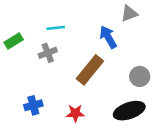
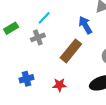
cyan line: (56, 28) -> (44, 18), turned -40

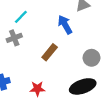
brown rectangle: (71, 51) -> (50, 52), size x0.7

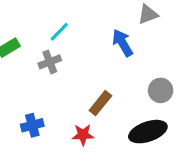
brown rectangle: (50, 52) -> (100, 103), moved

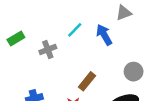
cyan line: (59, 32) -> (75, 30), moved

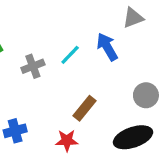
cyan line: (75, 30) -> (70, 55), moved

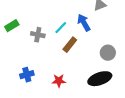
gray cross: (33, 66) -> (38, 35), turned 32
brown rectangle: (85, 108) -> (70, 45), moved

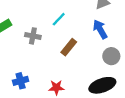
blue arrow: (84, 23) -> (100, 29), moved
cyan line: (61, 28) -> (59, 19), moved

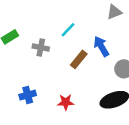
blue arrow: (100, 29) -> (101, 46), moved

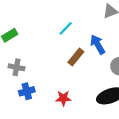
gray cross: (41, 48) -> (17, 67), moved

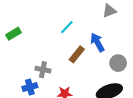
gray cross: (17, 67) -> (43, 70), moved

